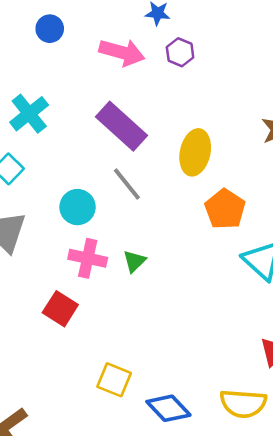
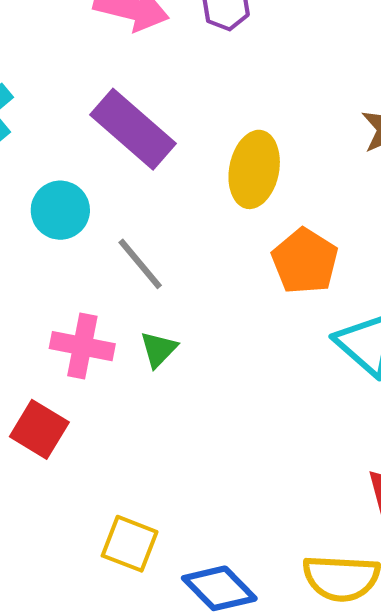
gray line: (127, 184) -> (140, 264), moved
cyan circle: (78, 207) -> (60, 210), moved

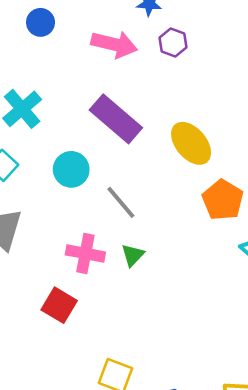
yellow ellipse: (254, 169) -> (191, 143), turned -51

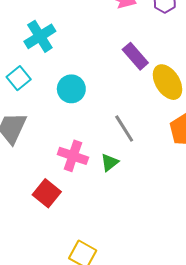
purple rectangle: (116, 119) -> (135, 56), moved, size x0.7
gray line: (121, 202) -> (124, 128), moved

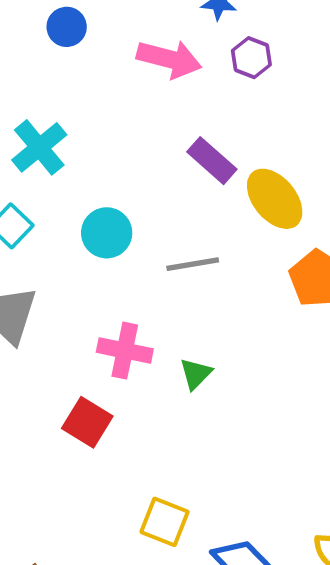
gray line: (124, 128) -> (193, 264), moved, turned -60
green triangle: (110, 162) -> (196, 374), moved

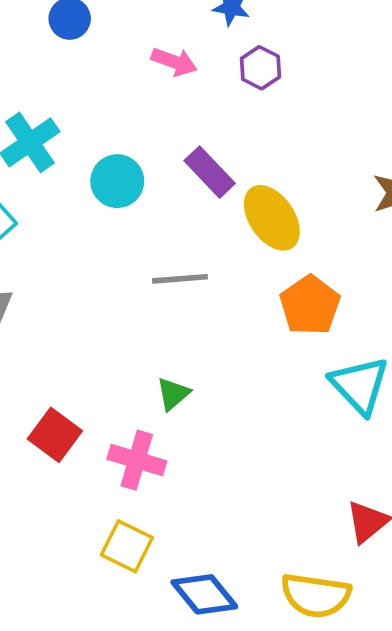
pink arrow: (169, 59) -> (174, 62), size x0.7
cyan circle: (107, 233) -> (117, 181), moved
pink cross: (125, 351) -> (137, 460), moved

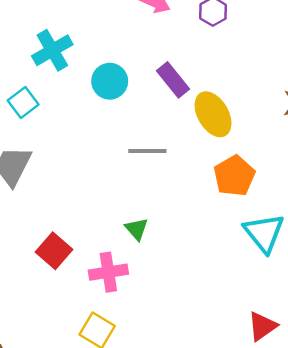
green triangle: (173, 394) -> (137, 229), turned -35
pink cross: (137, 460) -> (108, 272), turned -30

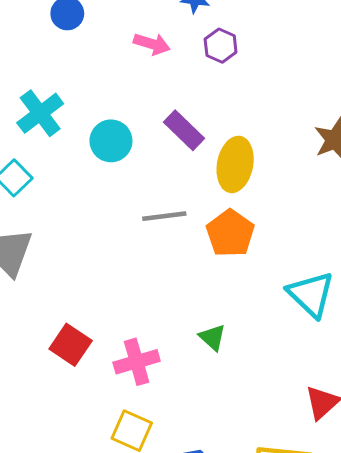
yellow ellipse: (213, 114) -> (235, 164), turned 48
orange pentagon: (234, 176) -> (230, 233), moved
green triangle: (137, 229) -> (212, 337), moved

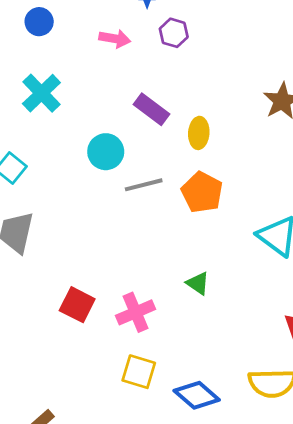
cyan cross: (40, 113) -> (41, 93), moved
cyan circle: (111, 141) -> (106, 152), moved
yellow ellipse: (235, 164) -> (199, 133), size x0.7

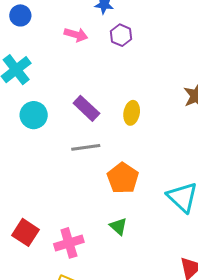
purple rectangle: (151, 109) -> (86, 108), moved
cyan circle: (106, 152) -> (34, 115), moved
orange pentagon: (202, 192) -> (123, 178), moved

